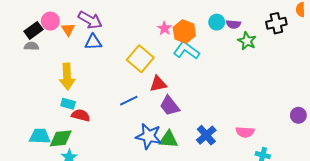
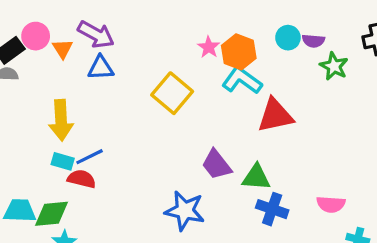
red triangle: (158, 84) -> (275, 115), moved, size x1.4
blue line: (129, 101) -> (90, 157), moved
blue cross: (206, 135) -> (272, 209), turned -30
green triangle: (169, 139) -> (256, 177), moved

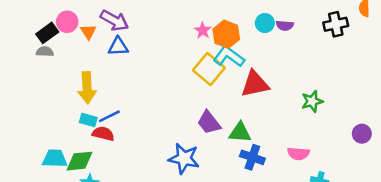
green star: (334, 66) -> (312, 101), moved, turned 30
yellow square: (172, 93) -> (209, 69), moved

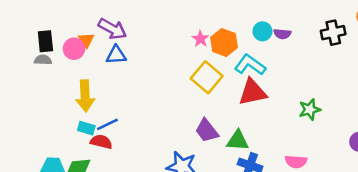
pink circle: (67, 22) -> (74, 49), moved
black rectangle: (47, 33) -> (45, 41), turned -60
cyan L-shape: (229, 57) -> (250, 65), moved

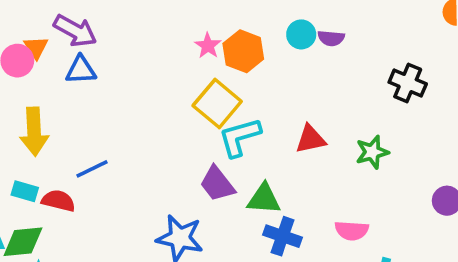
black cross: (333, 33) -> (408, 83), moved, turned 35
cyan L-shape: (250, 65) -> (240, 137), moved, turned -52
red triangle: (253, 92) -> (311, 139), moved, size x0.7
blue line: (107, 124) -> (92, 169), moved
cyan rectangle: (86, 128) -> (25, 191), moved

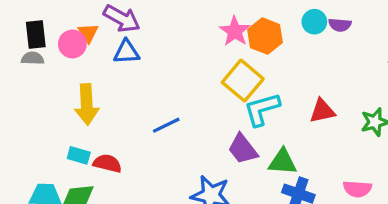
pink star: (208, 46) -> (235, 31), size x1.4
blue line: (92, 169) -> (166, 125), moved

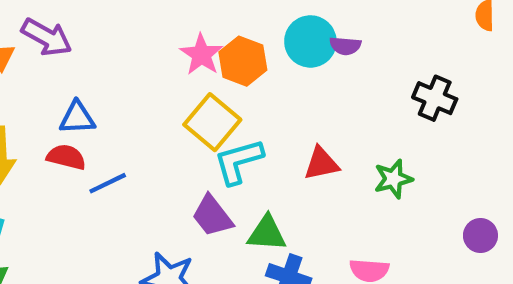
cyan circle: (314, 22) -> (310, 41), size x1.5
blue triangle: (126, 52) -> (77, 118), moved
red semicircle: (107, 163) -> (66, 157), moved

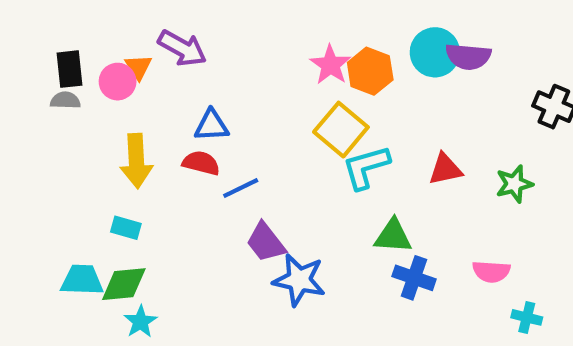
purple semicircle: (345, 46) -> (468, 57), size x1.5
purple trapezoid: (212, 216) -> (266, 242), moved

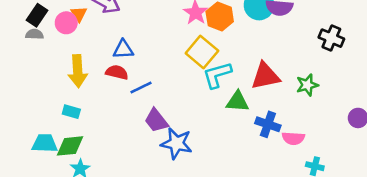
black rectangle: (70, 69) -> (37, 15), turned 40
red triangle: (445, 169) -> (265, 76), size x1.4
green triangle: (393, 236) -> (237, 101), moved
blue cross: (414, 278) -> (268, 124), moved

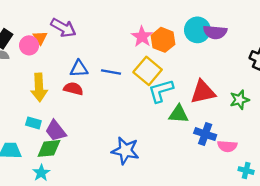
blue line: (141, 88) -> (111, 72), moved, turned 36
purple trapezoid: (156, 121) -> (56, 131), moved
green diamond: (70, 146) -> (49, 148), moved

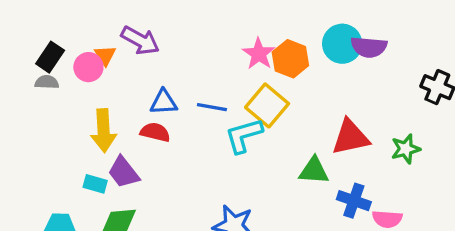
cyan L-shape: (161, 91) -> (244, 136), moved
purple trapezoid: (56, 131) -> (124, 172), moved

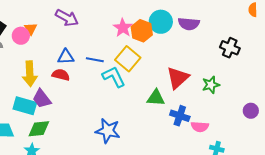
purple arrow: (140, 40) -> (67, 18), moved
cyan circle: (342, 44) -> (161, 22), moved
cyan L-shape: (244, 136) -> (114, 77), turned 80
red triangle: (351, 137) -> (178, 78), turned -30
cyan rectangle: (95, 184) -> (25, 106), size x1.6

